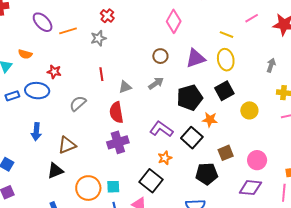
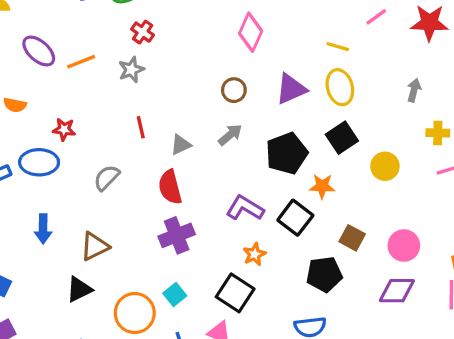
brown square: (226, 153) -> (352, 238), turned -35
cyan square: (113, 187) -> (175, 295), moved, turned -32

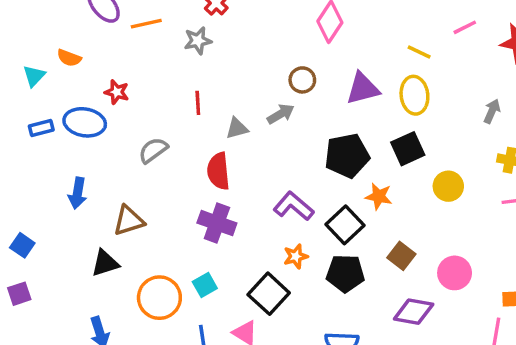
gray arrow: (230, 135) -> (281, 114), moved
purple cross: (177, 235) -> (217, 223), turned 32
black pentagon: (324, 274) -> (345, 273), moved
purple diamond: (397, 291) -> (414, 312), moved

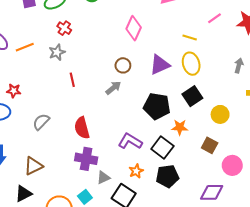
red line: (198, 103) -> (72, 80), moved
gray triangle: (237, 128) -> (103, 178), moved
black pentagon: (347, 156) -> (157, 106), turned 30
brown square: (401, 256) -> (210, 145), moved

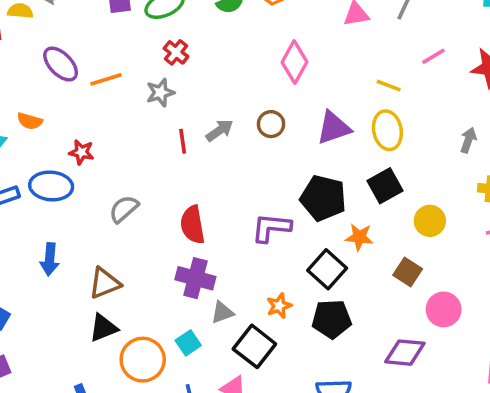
gray arrow: (113, 88) -> (220, 130), moved
purple L-shape: (130, 141) -> (271, 228), moved, turned -30
black triangle: (23, 194) -> (103, 328), moved

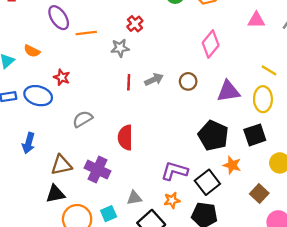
purple L-shape: (271, 228) -> (174, 171), moved
purple cross: (195, 278) -> (98, 170), moved

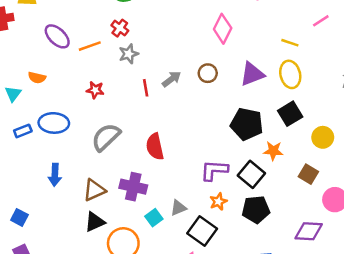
red cross: (135, 24) -> (120, 28), moved
red star: (62, 77) -> (95, 90), moved
gray semicircle: (83, 119) -> (106, 137), size x1.4
cyan square: (109, 214) -> (154, 218), moved

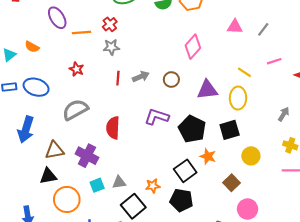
purple L-shape: (214, 170) -> (157, 117), moved
blue arrow: (55, 175) -> (26, 129), size x1.4

